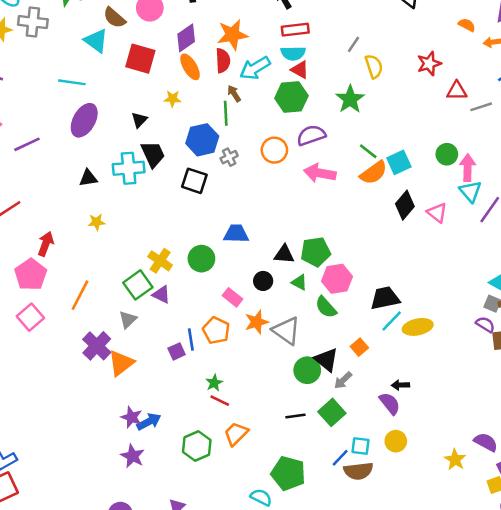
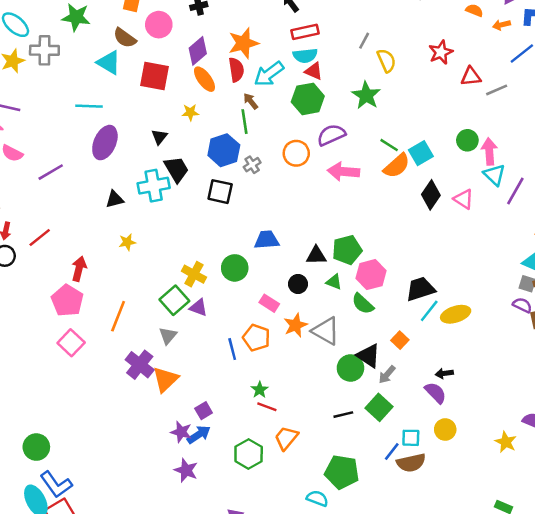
purple square: (177, 351) -> (204, 411), moved

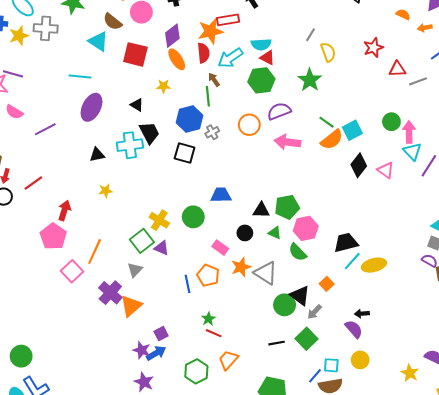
red rectangle: (305, 32) -> (228, 20), moved
black triangle: (159, 137) -> (137, 105), turned -40
pink square: (71, 343) -> (72, 271), moved

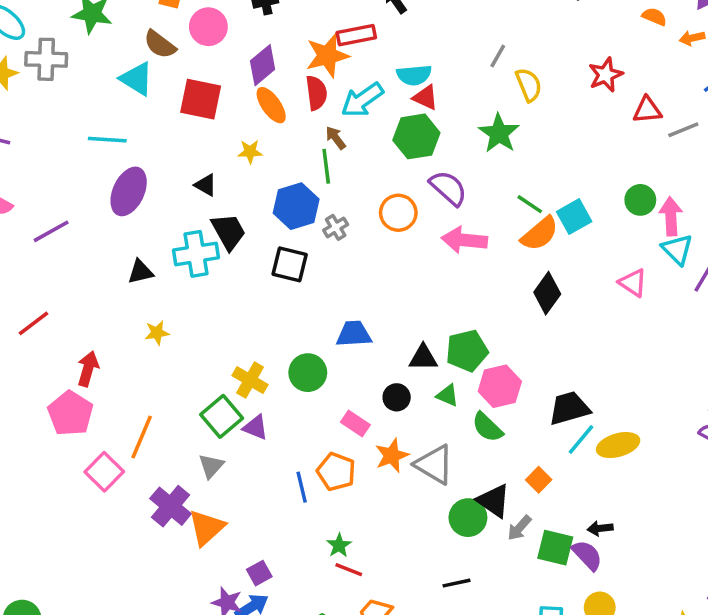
purple semicircle: (279, 111) -> (448, 188), turned 65
black diamond: (359, 165) -> (547, 293), moved
green square: (306, 339) -> (555, 548), moved, turned -30

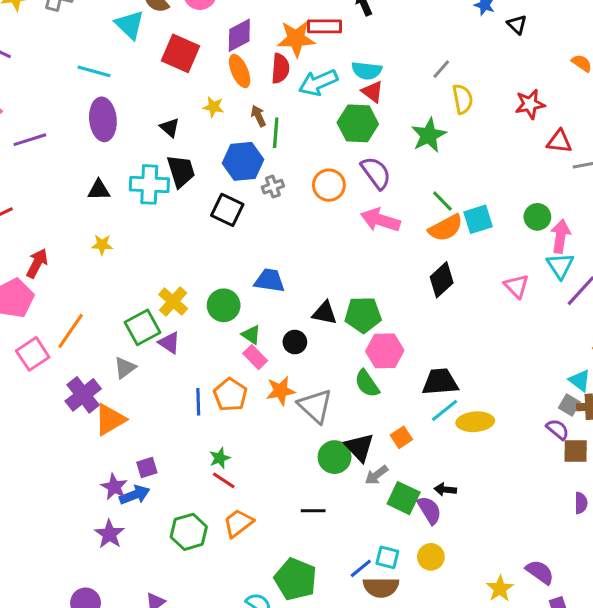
brown arrow: (336, 138) -> (258, 116), moved
purple ellipse: (129, 191) -> (103, 119), turned -42
green triangle: (447, 395) -> (251, 335), moved

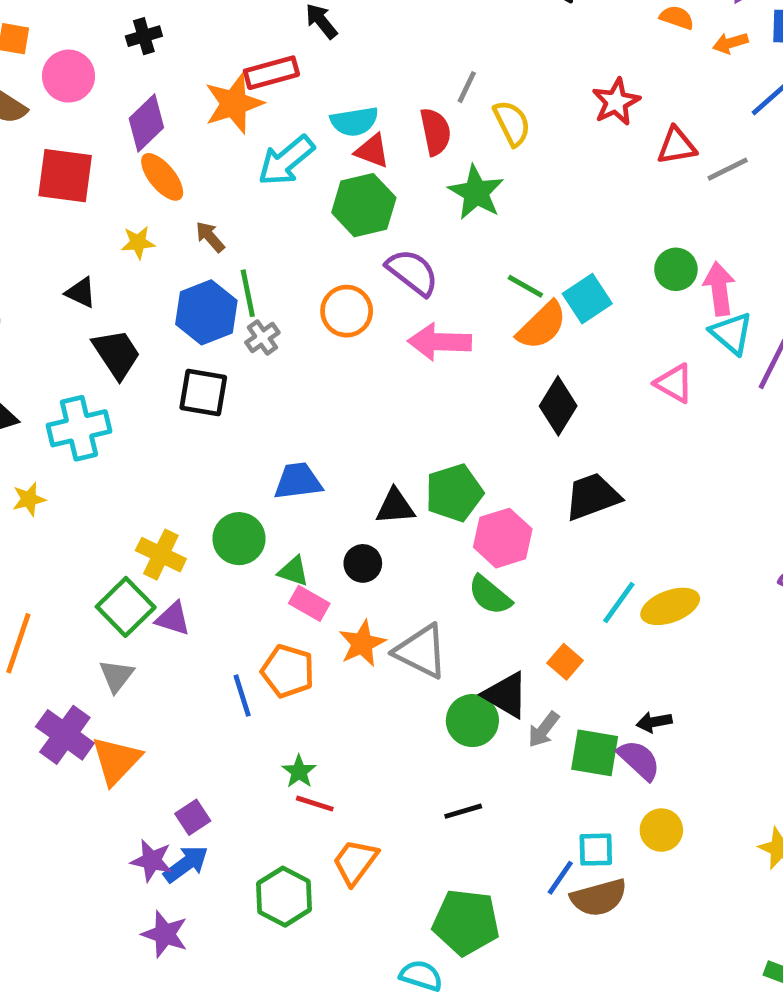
red semicircle: (280, 68) -> (435, 132), moved
green line: (276, 133) -> (248, 293), moved
cyan cross: (149, 184) -> (79, 428), moved
black trapezoid: (440, 382) -> (592, 497), moved

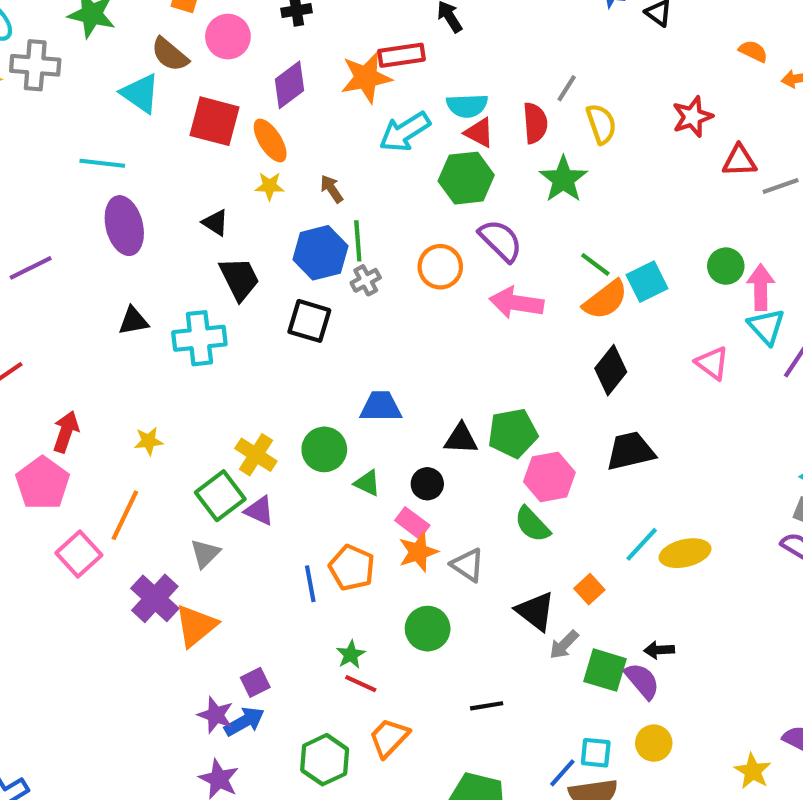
orange ellipse: (162, 177) -> (270, 141), moved
yellow star: (29, 499) -> (149, 441), moved
pink rectangle: (309, 603) -> (412, 523), moved
gray triangle: (421, 651) -> (468, 565), size x0.7
green circle: (472, 721) -> (428, 629), moved

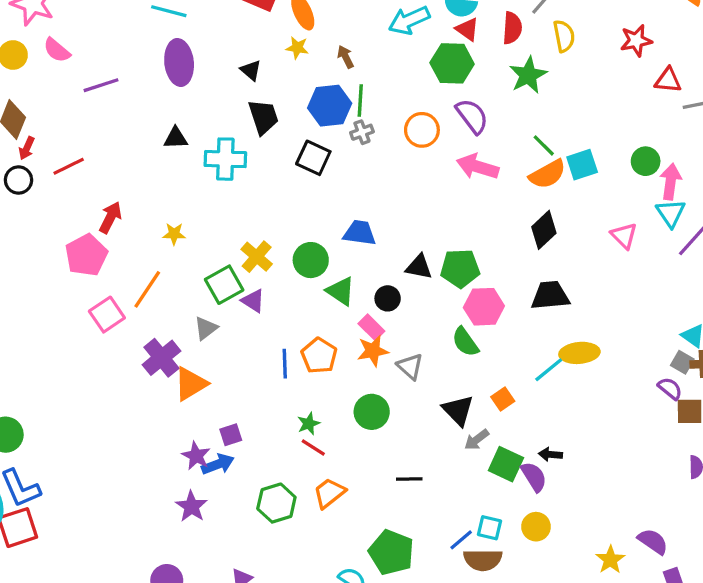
green triangle: (367, 483) -> (341, 291), size x1.4
yellow ellipse: (685, 553) -> (579, 353), moved

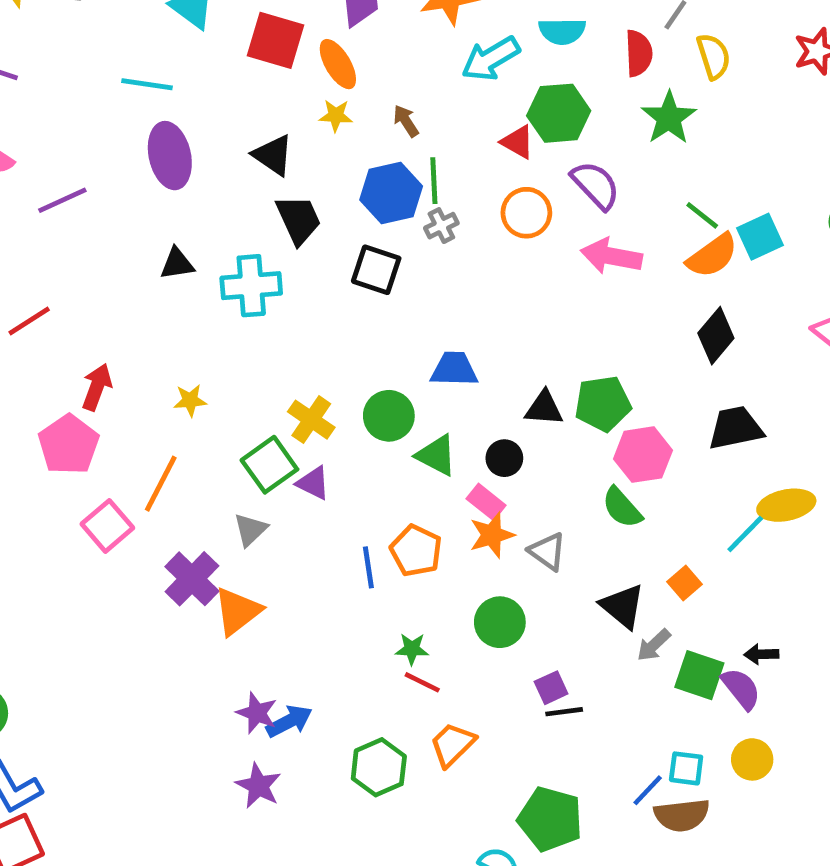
red triangle: (467, 29) -> (518, 142), moved
black triangle: (251, 70) -> (273, 155), size x1.4
green star: (309, 424) -> (412, 649), turned 30
purple square: (231, 435) -> (551, 688), moved

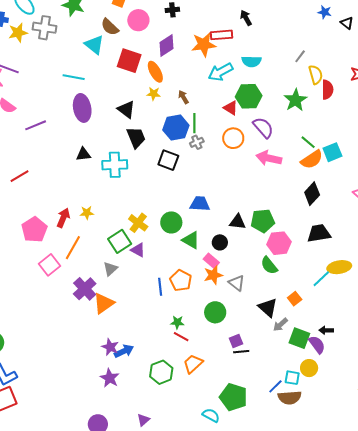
red semicircle: (639, 53) -> (327, 90), moved
red arrow: (97, 387) -> (63, 218), moved
yellow circle: (752, 759) -> (309, 368), moved

